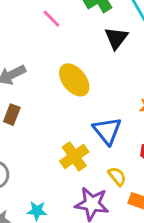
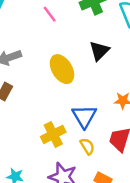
black triangle: (116, 38) -> (99, 51), moved
yellow semicircle: (117, 176) -> (87, 146), moved

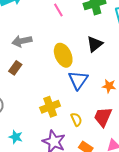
blue triangle: (84, 116) -> (78, 80), moved

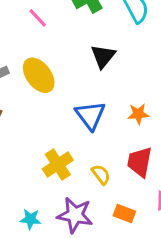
yellow ellipse: (63, 55) -> (39, 75), moved
cyan star: (16, 137) -> (30, 219), moved

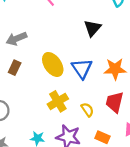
yellow ellipse: (39, 75) -> (53, 64), moved
orange star: (138, 114) -> (115, 69), size x1.5

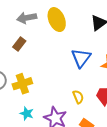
yellow ellipse: (53, 64) -> (57, 20), moved
yellow cross: (58, 101) -> (22, 84), moved

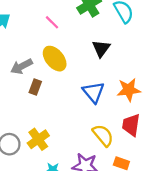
brown rectangle: (19, 44) -> (35, 87), moved
yellow semicircle: (78, 97) -> (103, 135), size x1.5

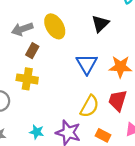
yellow semicircle: (103, 135) -> (89, 106), turned 60
yellow cross: (38, 139) -> (27, 79), moved, turned 36

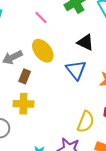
black triangle: (100, 24) -> (86, 42), turned -42
blue triangle: (87, 64) -> (76, 70), moved

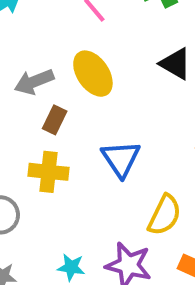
blue triangle: (76, 70) -> (121, 159), moved

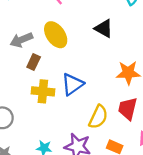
blue triangle: (121, 159) -> (72, 84), turned 30
yellow cross: (48, 172) -> (43, 91), moved

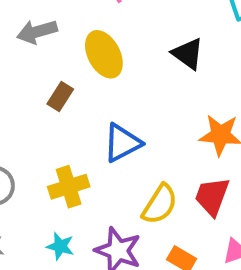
gray arrow: (21, 40) -> (37, 32), moved
yellow cross: (43, 91) -> (69, 187), moved, turned -30

